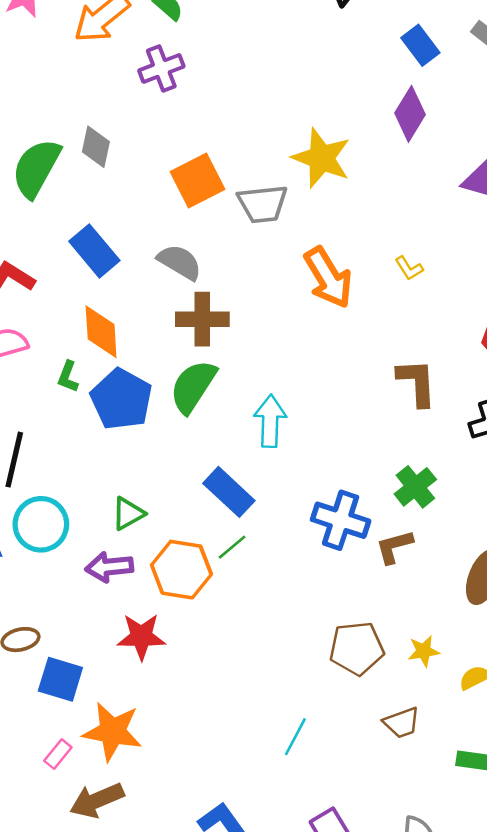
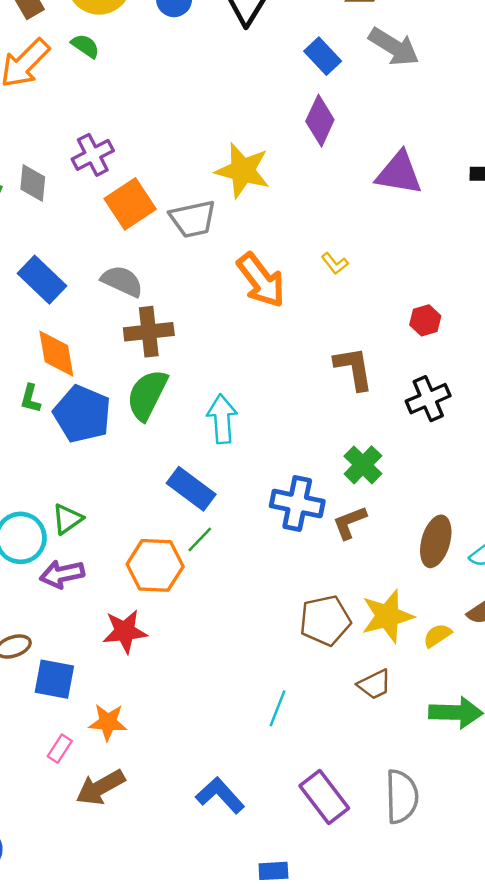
purple cross: (161, 68) -> (93, 155), moved
green triangle: (128, 514) -> (67, 519), moved
purple arrow: (109, 567) -> (62, 574), moved
yellow star: (424, 651) -> (387, 616), size x1.8
orange star: (112, 732) -> (108, 722), size x0.7

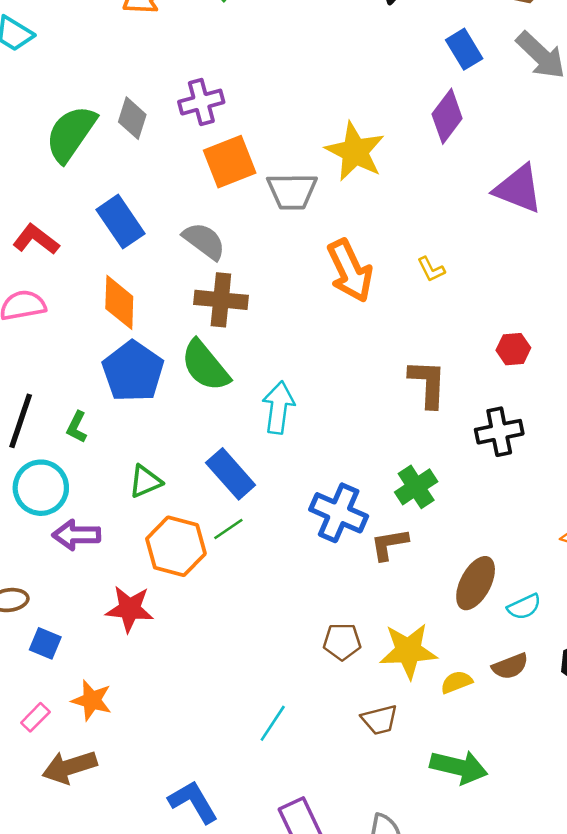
green semicircle: (147, 395) -> (205, 366), turned -78
green L-shape: (30, 399) -> (77, 427), moved
green triangle: (67, 519) -> (145, 481), moved
brown pentagon: (325, 620) -> (342, 642), size x0.7
blue square: (54, 679) -> (45, 643), size x0.7

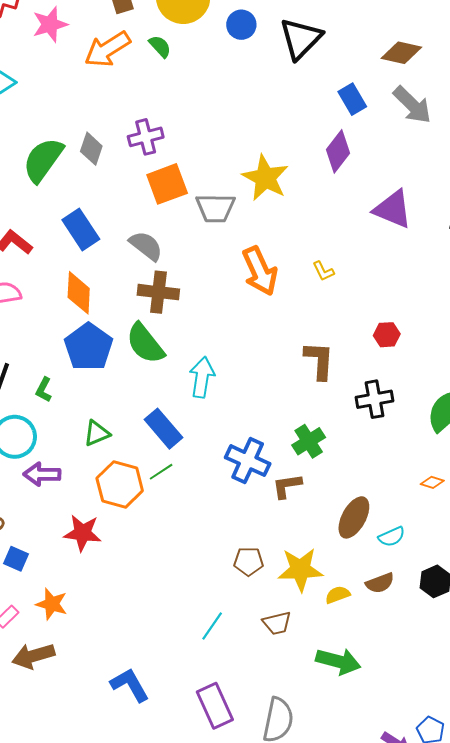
cyan line: (273, 723) -> (212, 626), moved

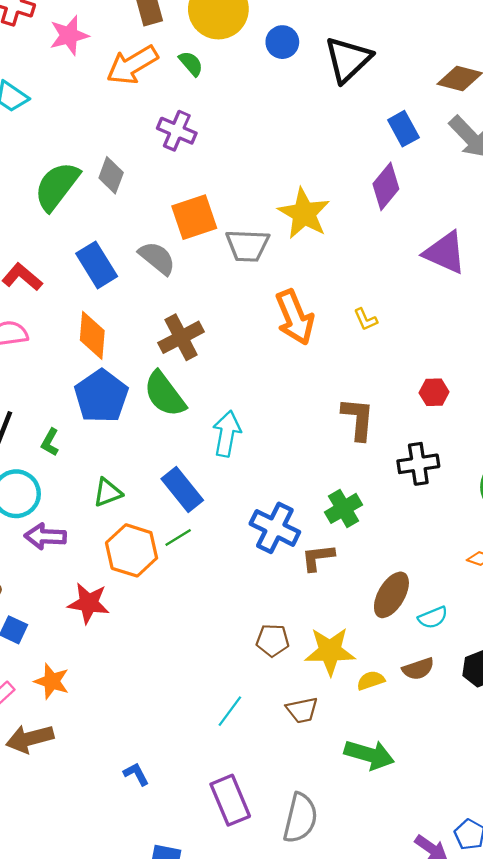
purple cross: (146, 137) -> (177, 131), moved, turned 36
gray semicircle: (146, 246) -> (157, 258), moved
brown cross: (158, 292) -> (181, 337), turned -36
blue L-shape: (130, 685) -> (136, 774), size x0.6

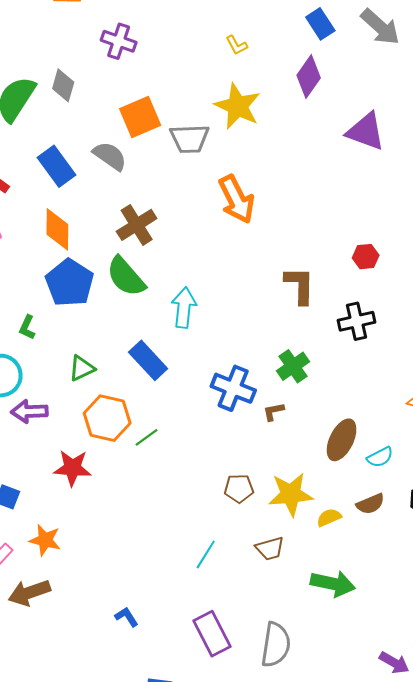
yellow L-shape: (366, 319) -> (237, 45), moved
green line: (178, 538) -> (147, 437), moved
brown L-shape: (318, 557) -> (273, 412), size x0.7

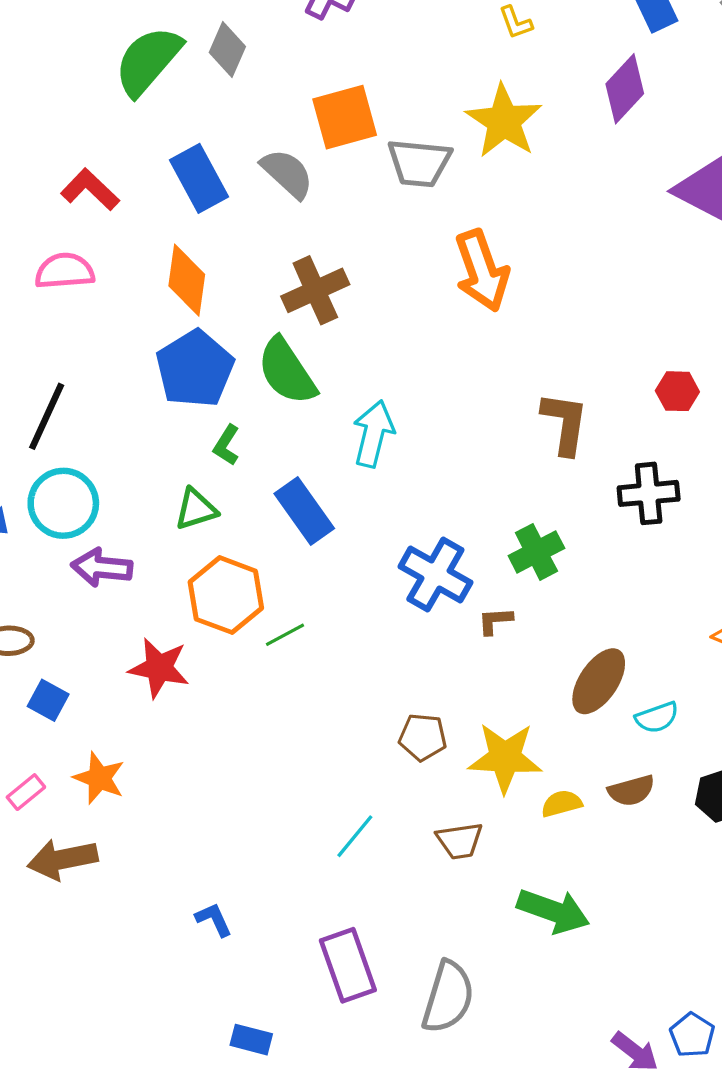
green L-shape: (27, 327) -> (226, 445), moved

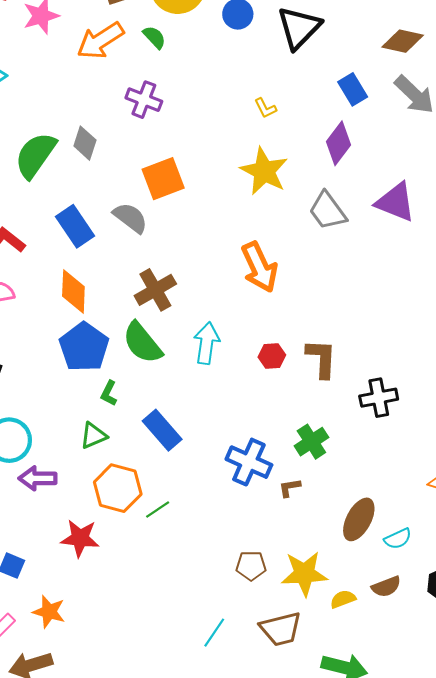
gray trapezoid: (419, 163) -> (328, 211), moved, turned 54
red hexagon: (677, 391) -> (272, 356), moved
cyan arrow: (373, 434) -> (207, 343), moved
brown trapezoid: (460, 841) -> (281, 629), size x1.4

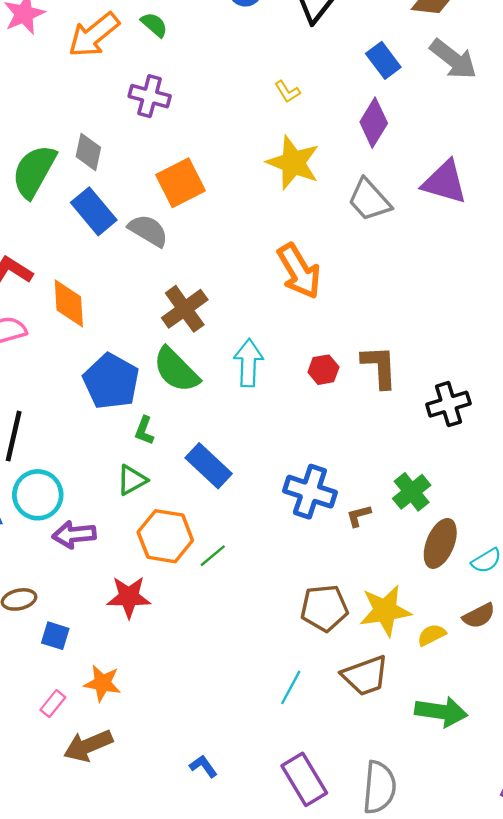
blue rectangle: (75, 226) -> (94, 211), moved
orange diamond: (73, 291) -> (69, 303), moved
green cross: (311, 442) -> (412, 492), moved
brown pentagon: (251, 566) -> (324, 608), size x1.4

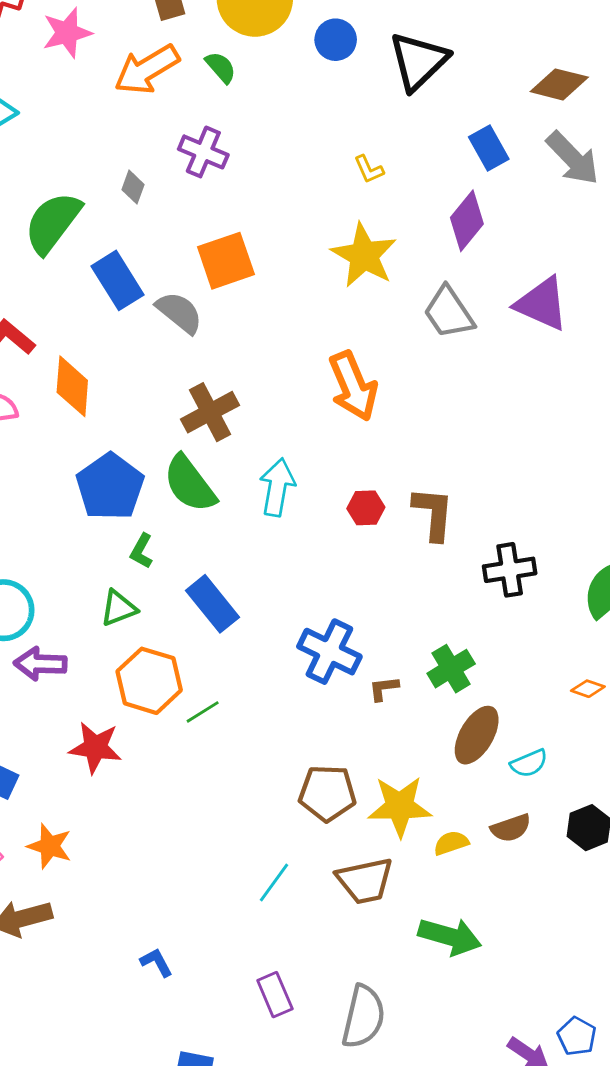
gray diamond: (88, 152) -> (133, 187), moved, size x0.7
purple rectangle: (304, 779) -> (275, 995), size x0.7

